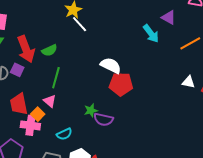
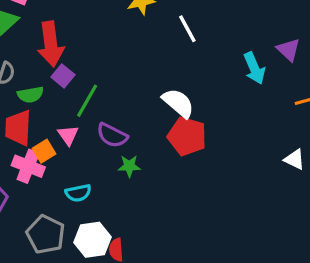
white line: (80, 24) -> (187, 29), moved
green semicircle: (49, 50) -> (31, 95), moved
purple square: (17, 70) -> (63, 76), moved
purple semicircle: (103, 119) -> (112, 135), moved

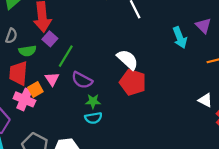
cyan semicircle: (78, 193) -> (93, 118), moved

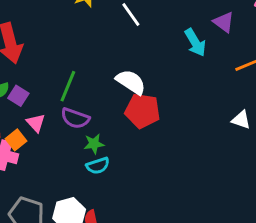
purple square: (50, 39) -> (18, 96), moved
green line: (66, 56) -> (68, 86), moved

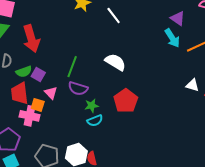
cyan arrow: (195, 42) -> (172, 38), moved
red pentagon: (142, 111) -> (126, 101), moved, turned 30
orange square: (16, 140) -> (38, 105), turned -32

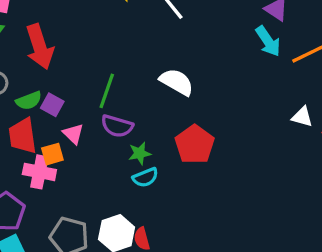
orange square: (38, 105) -> (52, 154), turned -32

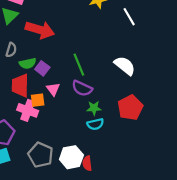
red arrow: (40, 47) -> (40, 30), turned -64
green line: (107, 91) -> (79, 65), turned -50

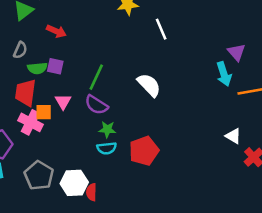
red arrow: (40, 30) -> (56, 31), size x0.6
green line: (79, 65) -> (96, 77), turned 40
purple square: (42, 68) -> (55, 66), moved, turned -32
red pentagon: (130, 108) -> (144, 151), moved

